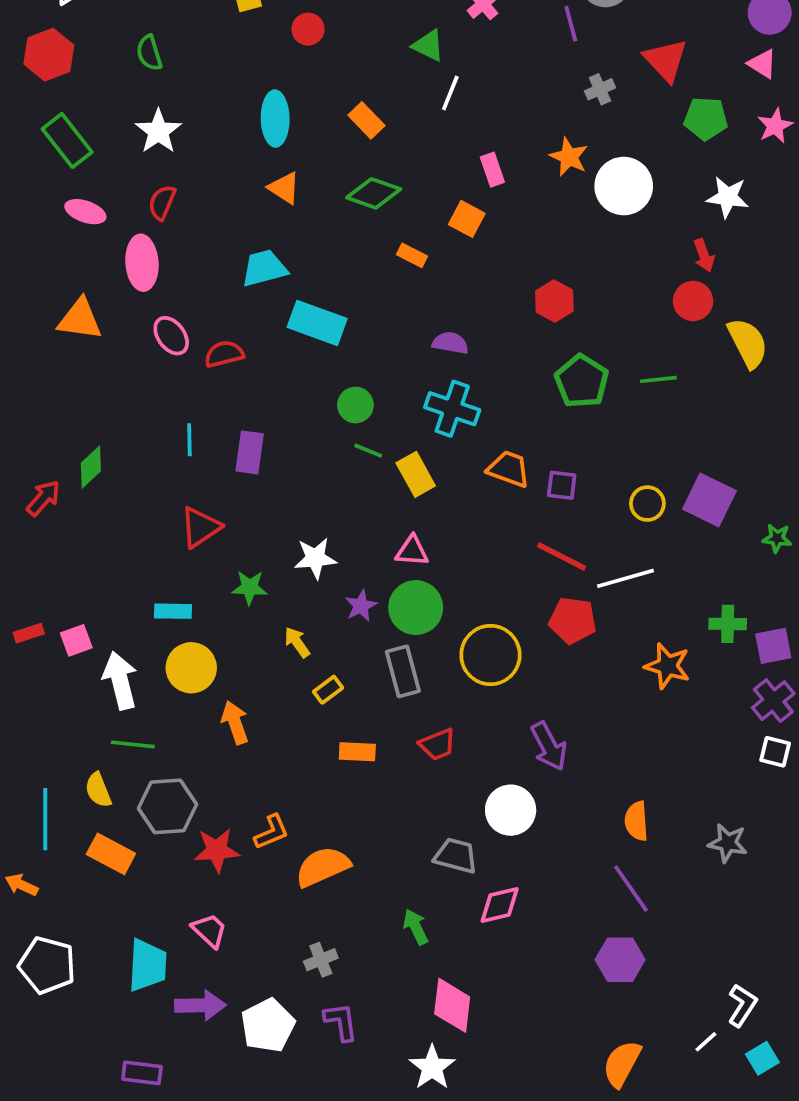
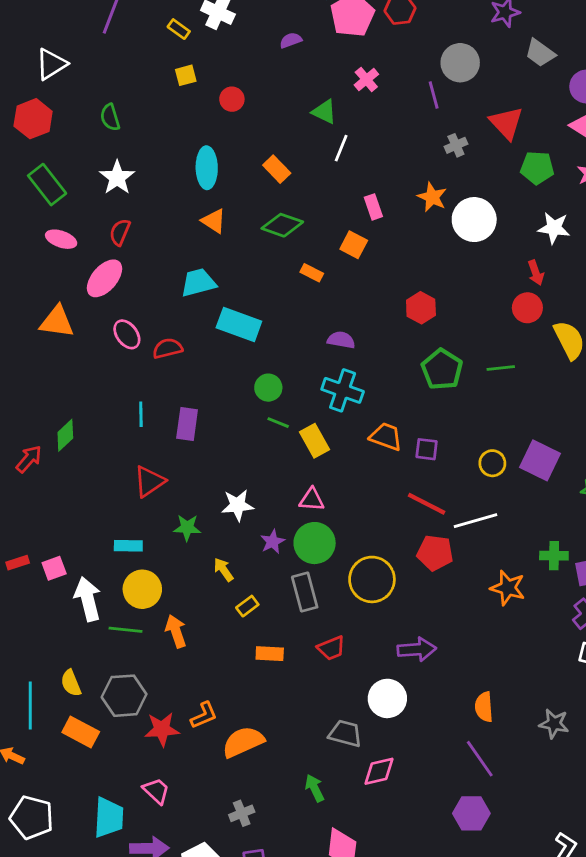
pink ellipse: (142, 263) -> (104, 278), turned 45
green line: (133, 744) -> (125, 630), moved
purple arrow: (549, 746) -> (417, 649), turned -66

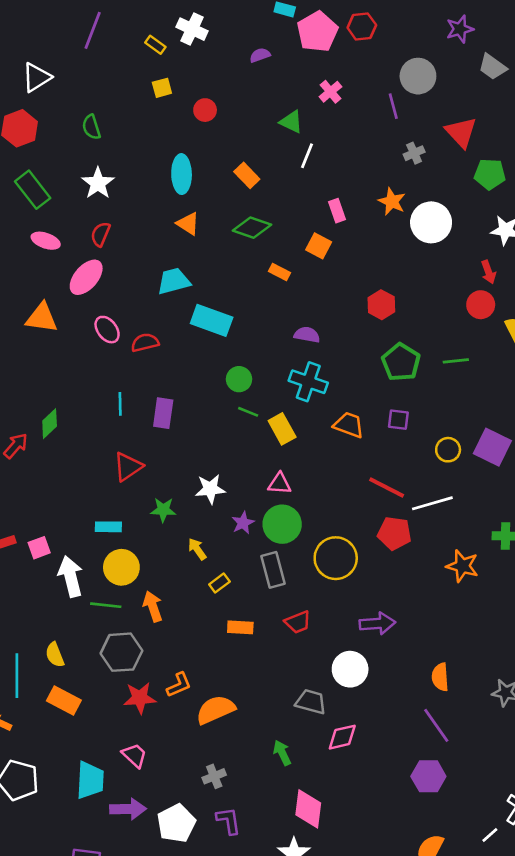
purple square: (427, 449) -> (398, 420), moved
gray hexagon: (124, 696) -> (121, 652), moved

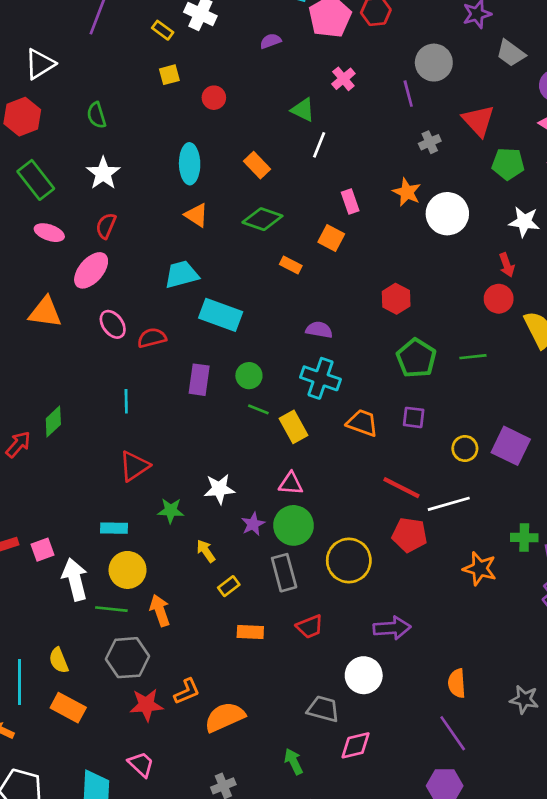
purple rectangle: (163, 413) -> (199, 380), moved

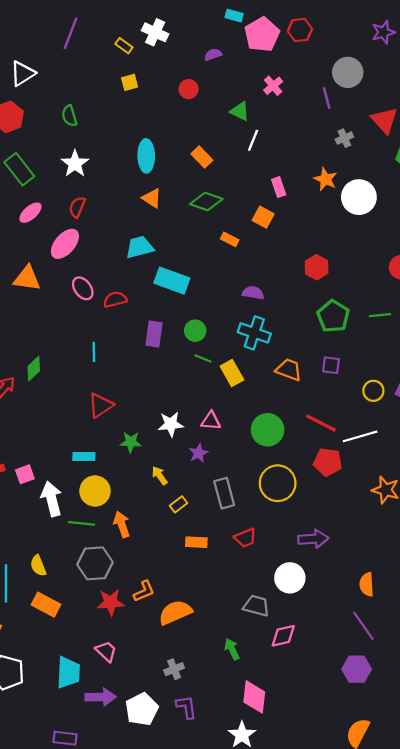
red circle: (214, 98) -> (189, 89), moved
pink ellipse: (49, 233) -> (30, 213), turned -60
pink triangle: (291, 484) -> (211, 421), moved
green circle: (293, 525) -> (268, 430), moved

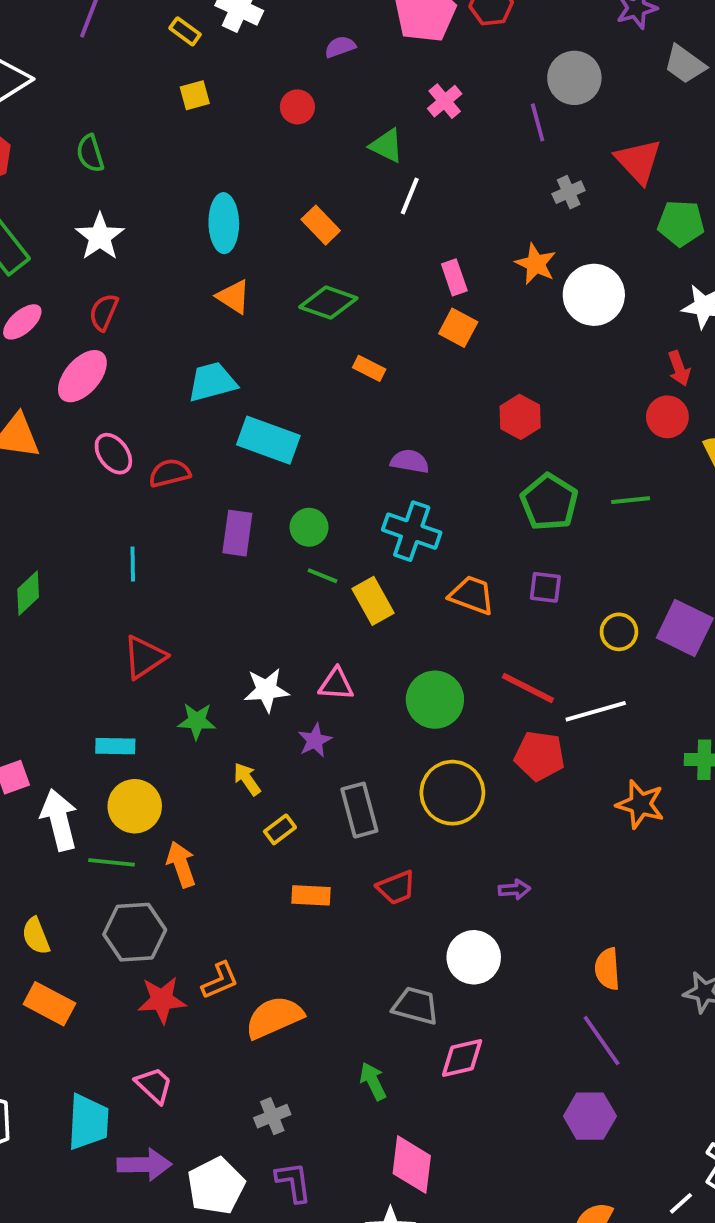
orange square: (263, 217) -> (458, 328), moved
purple arrow: (313, 539) -> (514, 889), size x0.6

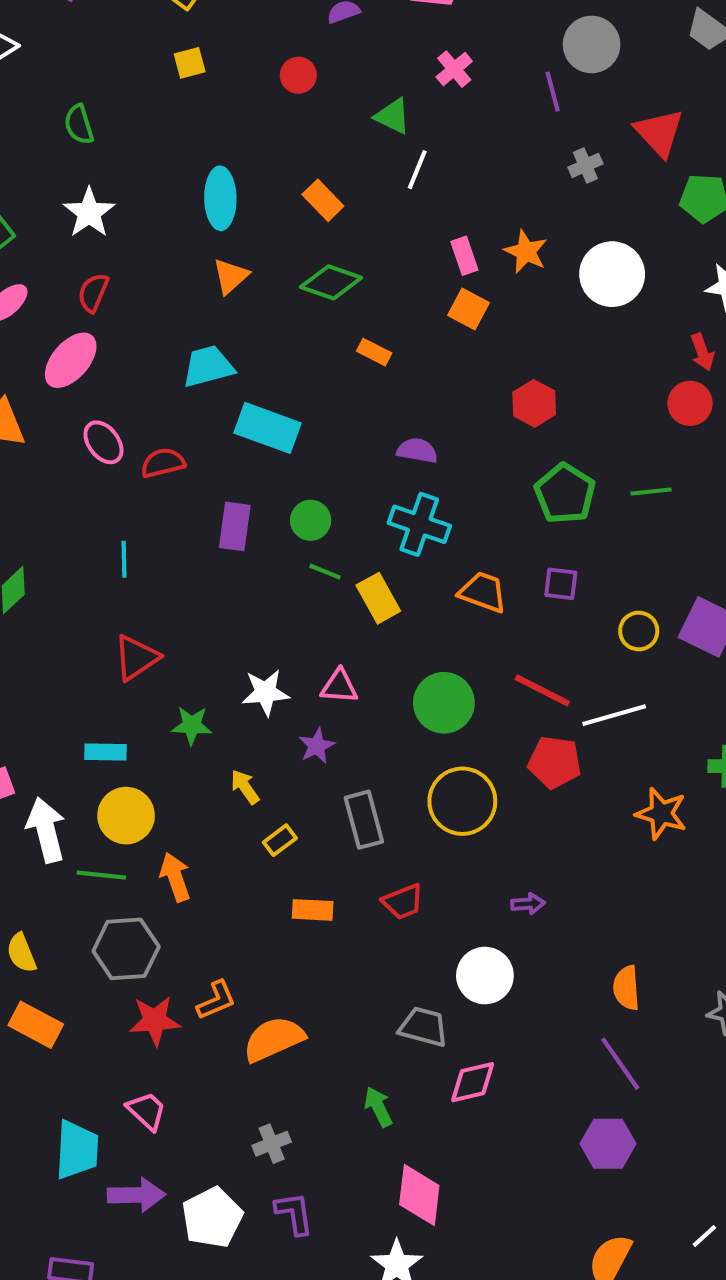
orange star: (536, 264) -> (526, 252), moved
orange triangle: (233, 297) -> (231, 276), turned 45

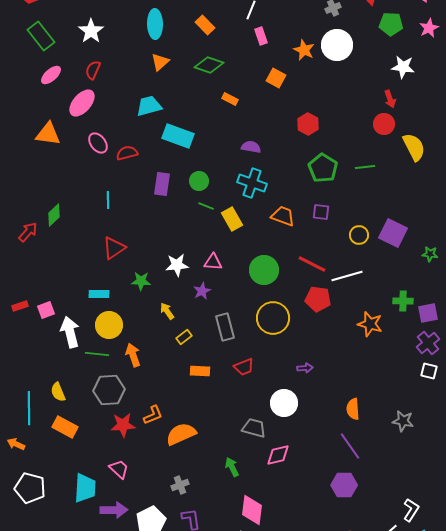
pink rectangle: (464, 256) -> (261, 36), moved
white circle: (612, 274) -> (337, 45), moved

